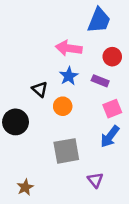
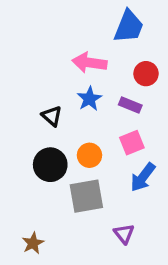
orange circle: (63, 106) -> (89, 155), moved
pink square: (112, 109) -> (132, 143), moved
black circle: (16, 122) -> (50, 165), moved

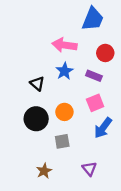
gray square: (86, 196) -> (62, 141), size x0.6
brown star: (33, 243) -> (44, 171), moved

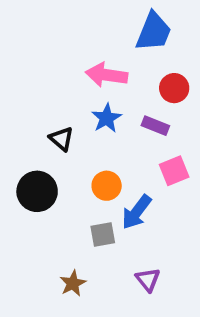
pink square: (95, 103) -> (174, 171), moved
black circle: (36, 119) -> (37, 191), moved
blue arrow: (103, 128) -> (137, 212), moved

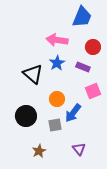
black triangle: (61, 139) -> (33, 74), size x1.5
black circle: (37, 191) -> (26, 116), moved

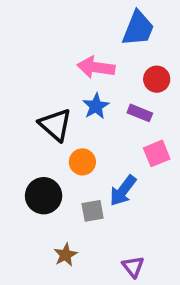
orange circle: (57, 99) -> (82, 162), moved
purple triangle: (79, 149) -> (133, 267), moved

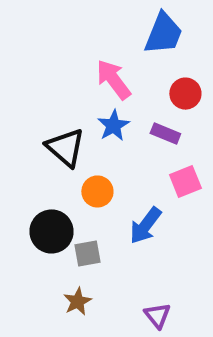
pink arrow: (96, 67) -> (113, 80), turned 45
gray square: (93, 211) -> (87, 253), moved

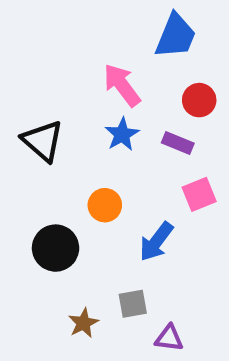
black triangle: (65, 148) -> (43, 141), moved
gray square: (87, 253) -> (133, 304), moved
purple triangle: (157, 315) -> (169, 338), turned -44

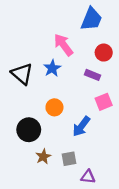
blue star: (122, 134) -> (52, 68), moved
brown star: (83, 323) -> (43, 157), moved

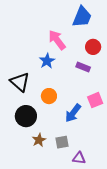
black triangle: (22, 74) -> (20, 82), moved
pink square: (104, 102) -> (95, 100), moved

